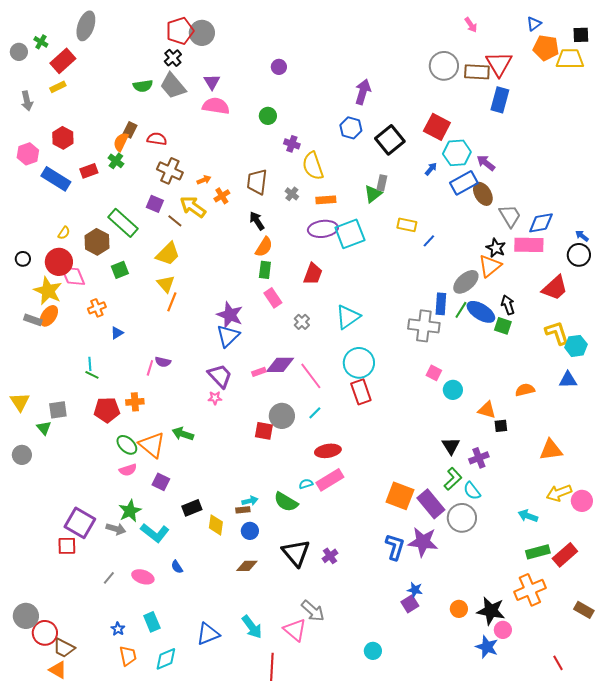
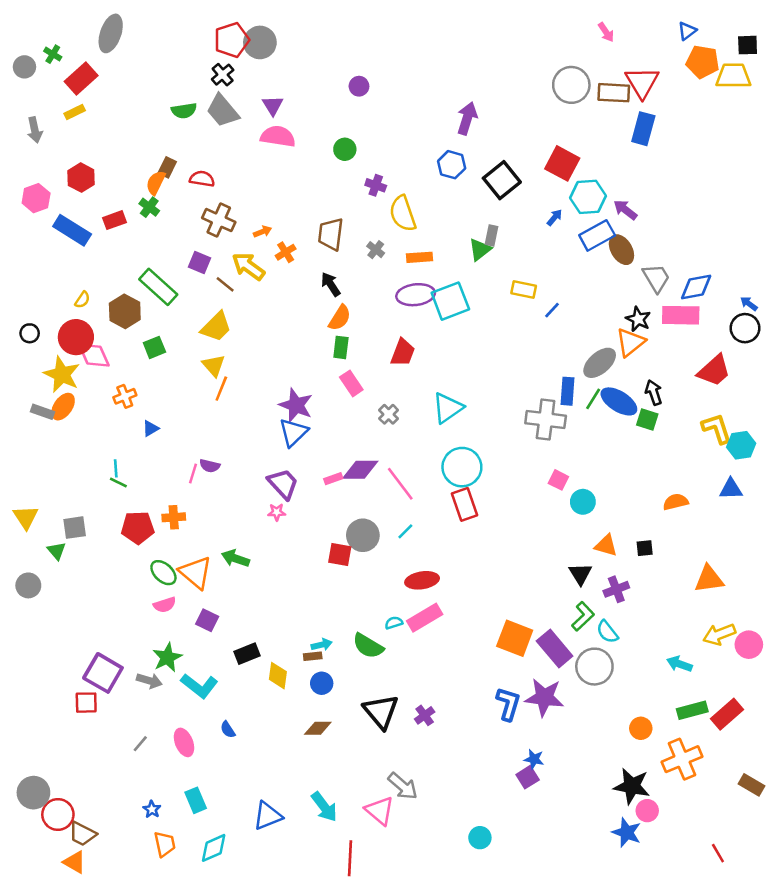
orange triangle: (487, 410) -> (606, 546), moved
pink ellipse: (143, 577) -> (184, 742), turned 50
orange circle: (459, 609) -> (641, 728), moved

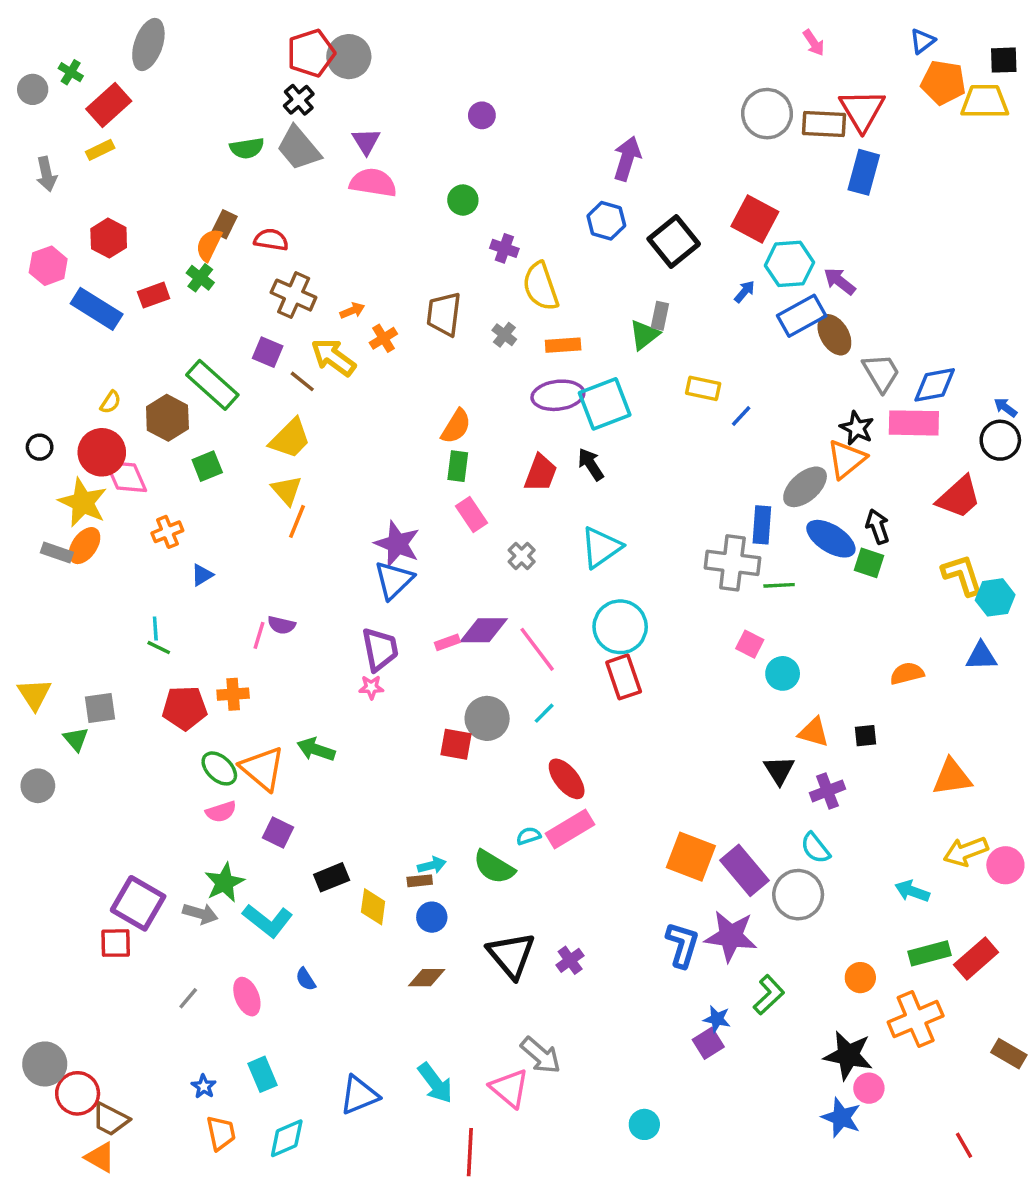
black arrow: (331, 284) -> (591, 464), moved
green line: (593, 399) -> (779, 585), moved, turned 55
purple trapezoid: (283, 484) -> (380, 649), turned 32
red ellipse: (422, 580) -> (567, 779), turned 60
green L-shape: (583, 616) -> (769, 995), moved

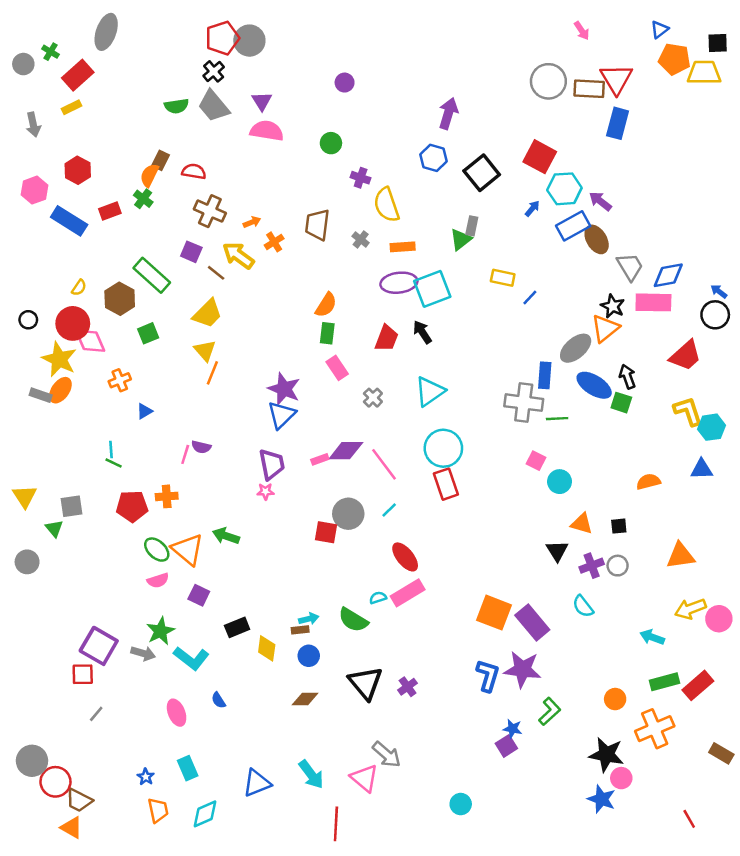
gray circle: (798, 895) -> (618, 566), moved, size x0.6
gray line: (188, 998) -> (96, 714), moved

